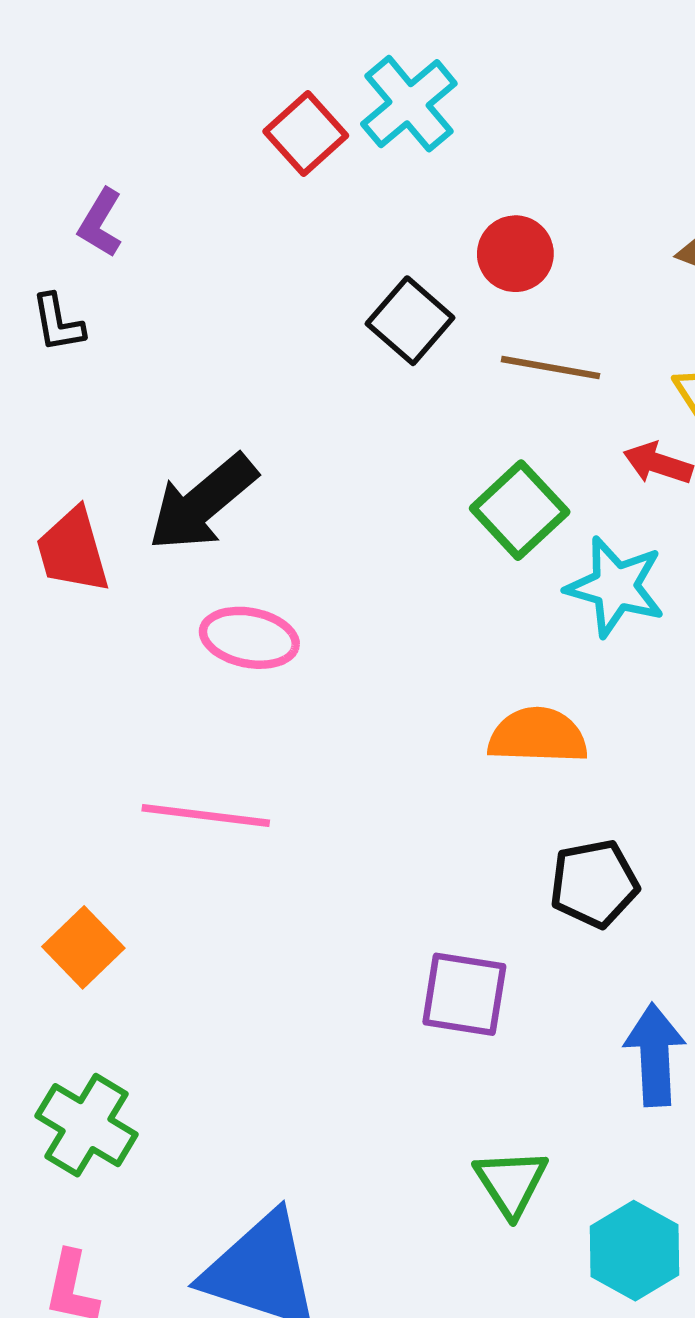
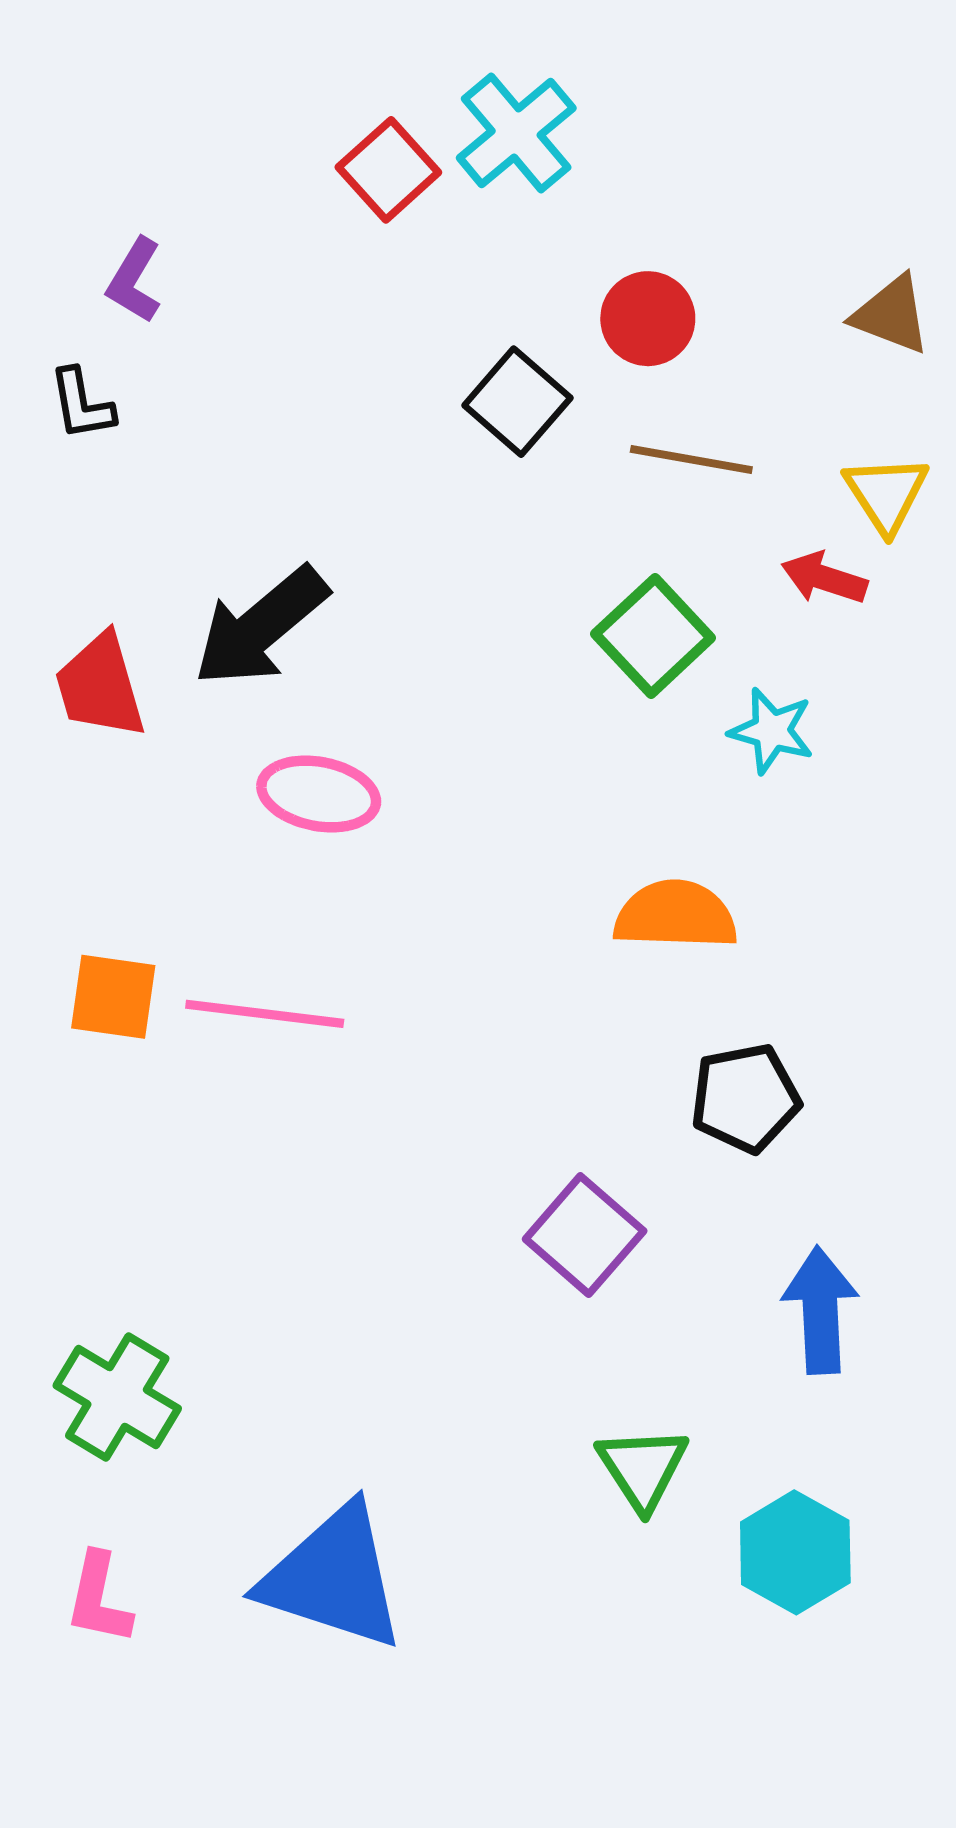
cyan star: (615, 587) -> (772, 731), size x0.7
orange square: (83, 947) -> (113, 997), moved, turned -38
purple square: (464, 994) -> (585, 1235), turned 32

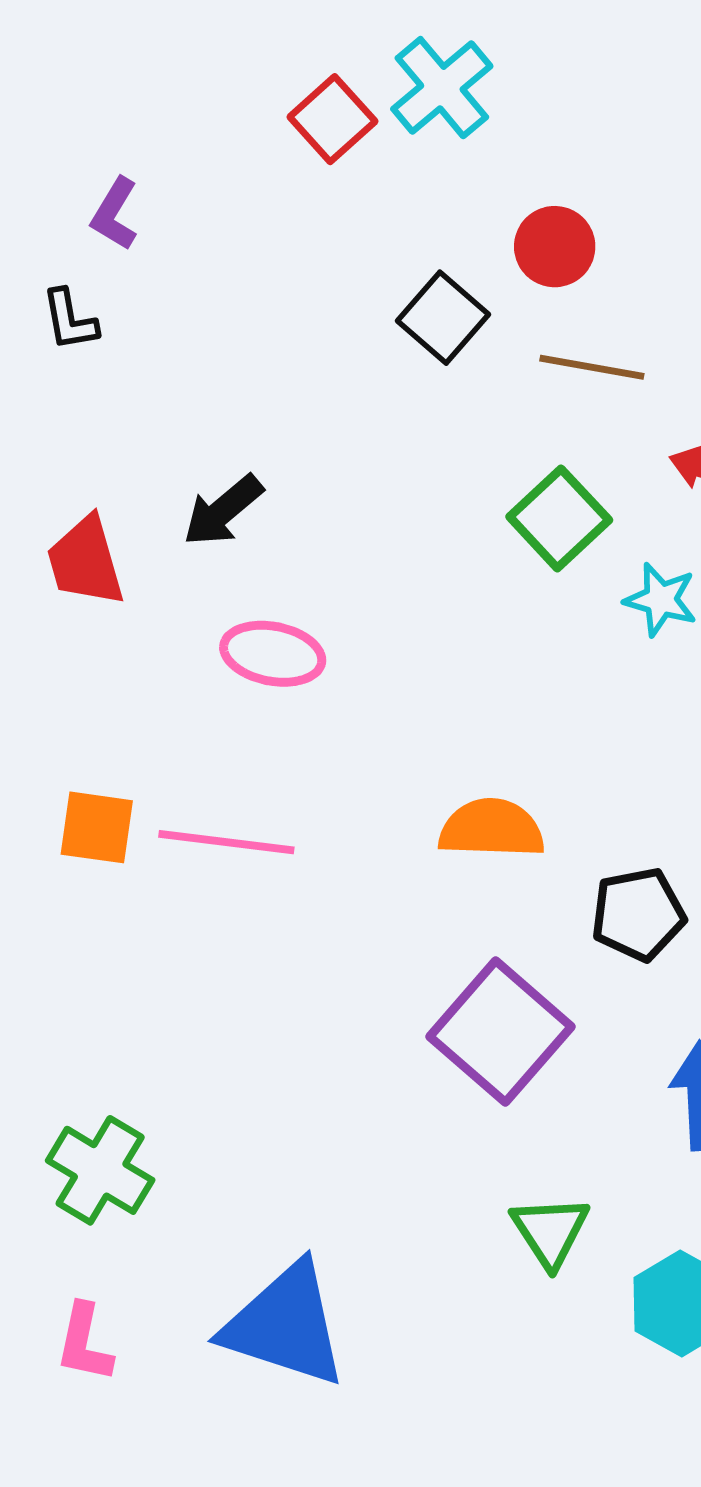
black arrow: (261, 627) -> (223, 511), size x0.7
orange semicircle: (675, 915) -> (491, 829), moved
purple square: (585, 1235) -> (501, 1032), size x1.4

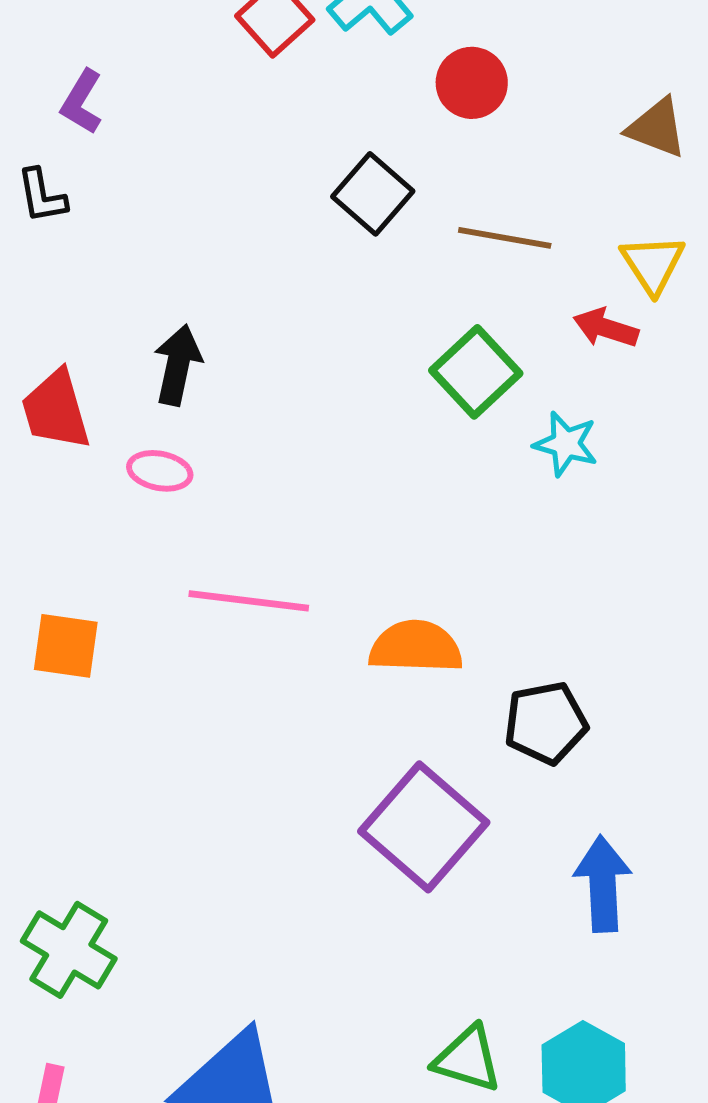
red circle: (555, 247) -> (472, 83), moved
black arrow: (223, 511) -> (178, 365), turned 142
pink ellipse: (273, 654) -> (160, 471), moved, size x0.7
pink line: (226, 842) -> (249, 601), moved
green triangle: (550, 1231) -> (468, 1059), moved, turned -40

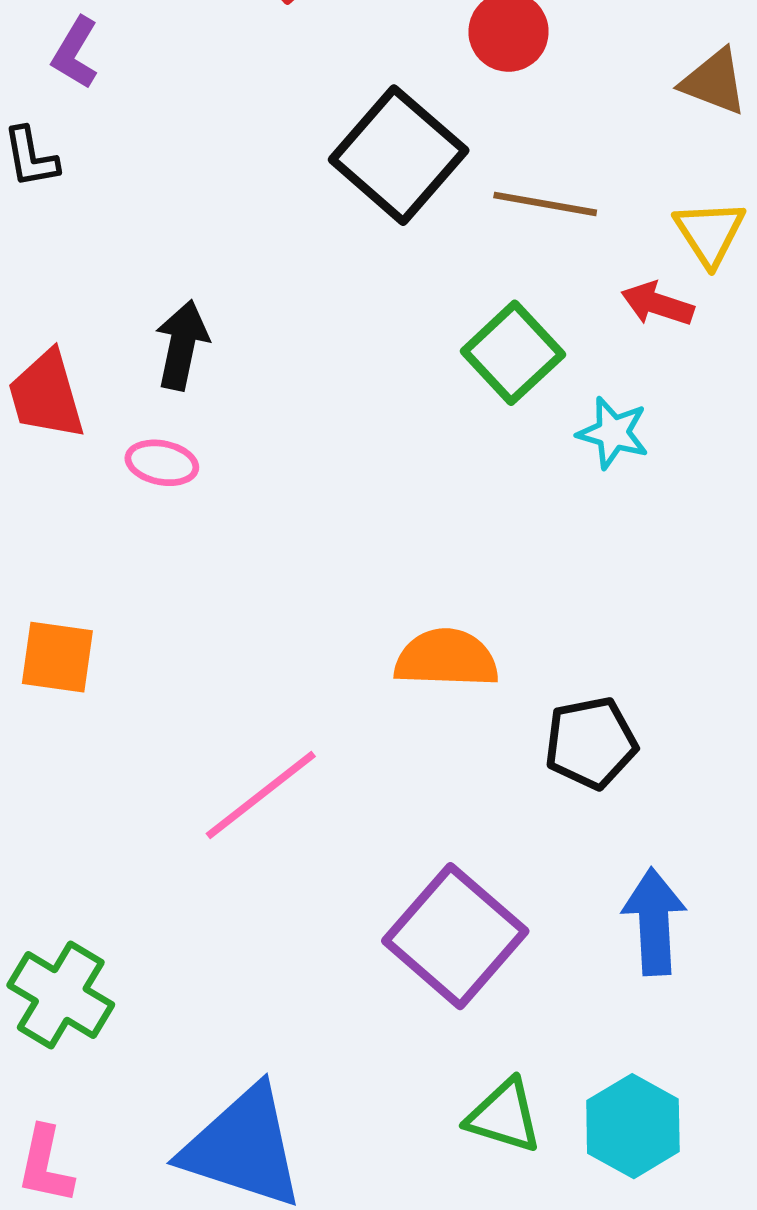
black square: (373, 194) -> (399, 155), size x1.5
pink line: (249, 601) -> (261, 795), moved, turned -45
purple square: (424, 827) -> (455, 936), moved

